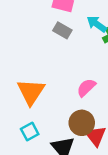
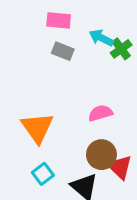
pink semicircle: (86, 88) -> (100, 113), turned 36

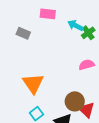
gray rectangle: (63, 51) -> (23, 33), moved
pink semicircle: (100, 113) -> (87, 65), moved

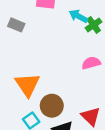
brown circle: (75, 101) -> (52, 106), moved

